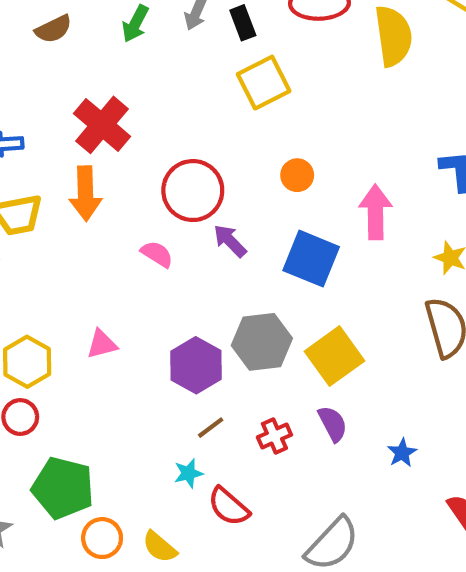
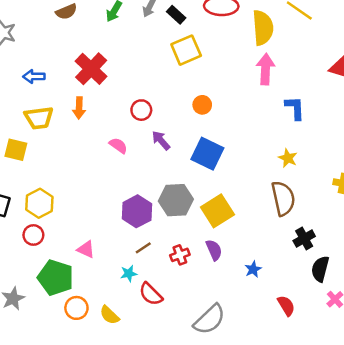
black rectangle: (243, 23) -> (176, 15), turned -30
red circle: (193, 191) -> (141, 110), size x0.6
orange arrow: (85, 193) -> (79, 108), size x0.7
pink arrow: (376, 212) -> (265, 69), moved
pink triangle: (102, 344) -> (86, 249), moved, turned 36

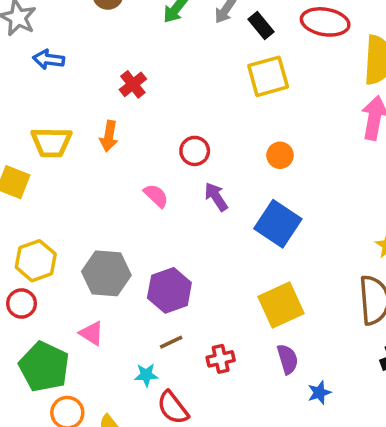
red cross: (91, 69) -> (133, 84), size x0.6
blue arrow: (34, 76) -> (48, 59), moved
gray hexagon: (176, 200) -> (106, 273), moved
purple semicircle: (214, 250) -> (288, 359), moved

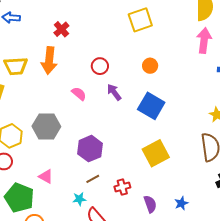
orange arrow: (109, 136) -> (49, 60), size x1.5
gray hexagon: (106, 273) -> (46, 126), moved
purple semicircle: (288, 359) -> (150, 204), moved

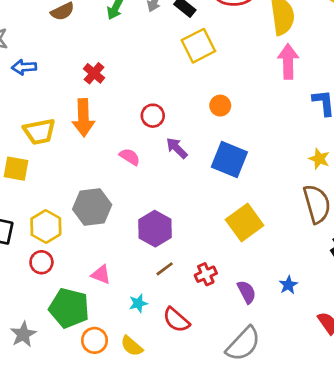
cyan star: (79, 199) -> (138, 303), moved

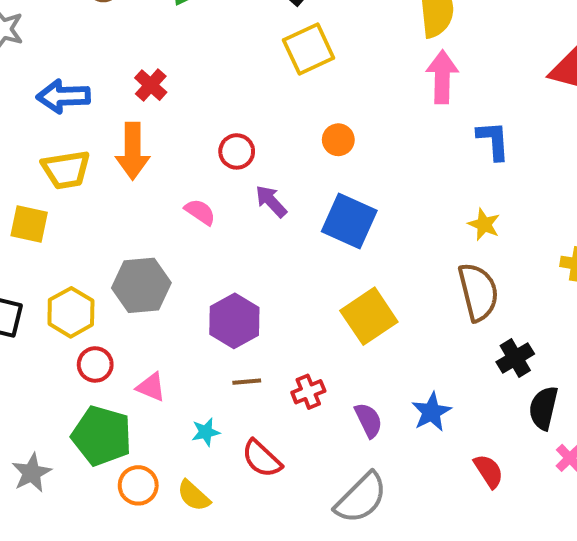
blue arrow: (24, 67) -> (63, 96), moved, size x1.4
red circle: (41, 262) -> (95, 364), moved
brown line: (165, 269) -> (247, 382), turned 30
blue star: (288, 285) -> (431, 412), size x1.4

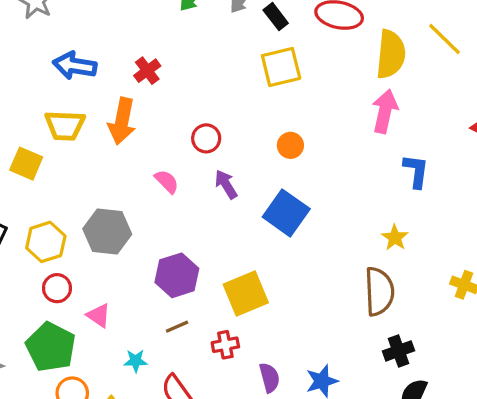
yellow square: (369, 316) -> (246, 293), moved
brown line: (247, 382) -> (177, 327), turned -30

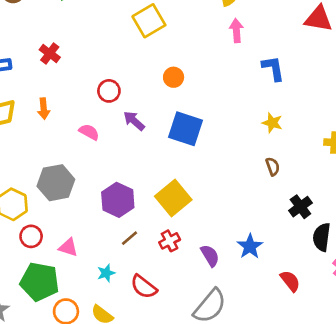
pink arrow: (385, 111) -> (236, 31), size x0.7
orange arrow: (122, 121) -> (44, 109), moved, size x0.6
brown semicircle: (379, 291) -> (273, 167), size x0.5

